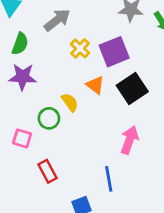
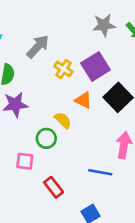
blue line: (109, 179) -> (100, 172), moved, turned -60

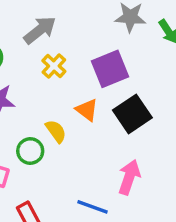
yellow cross: (63, 69) -> (54, 66), moved

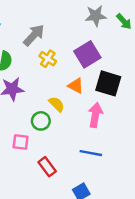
black square: (132, 114) -> (108, 83), turned -30
pink arrow: (129, 177) -> (95, 115), moved

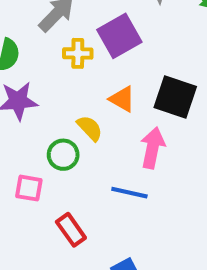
purple square: (87, 54) -> (119, 36), moved
yellow cross: (48, 59) -> (78, 53), turned -35
blue line: (91, 153) -> (129, 193), moved

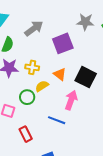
yellow cross: (78, 53) -> (32, 67), moved
yellow semicircle: (90, 128) -> (42, 86), turned -88

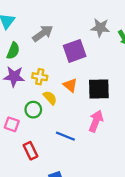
black square: (86, 77) -> (99, 89), turned -30
yellow semicircle: (42, 86) -> (50, 98), turned 80
pink arrow: (71, 100) -> (96, 121), moved

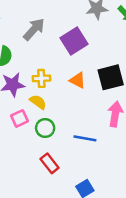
yellow semicircle: (50, 98) -> (38, 102), moved
green circle: (33, 110) -> (45, 128), moved
pink square: (12, 124) -> (20, 118), moved, turned -32

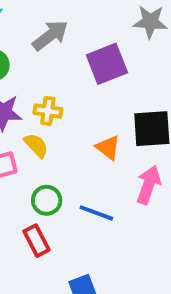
orange triangle: (78, 80) -> (108, 147), moved
green circle: (45, 128) -> (47, 200), moved

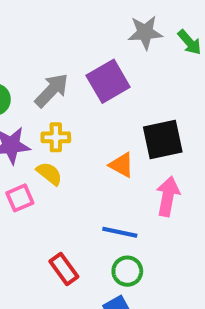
gray arrow: (50, 35) -> (52, 90), moved
green circle: (47, 200) -> (127, 271), moved

